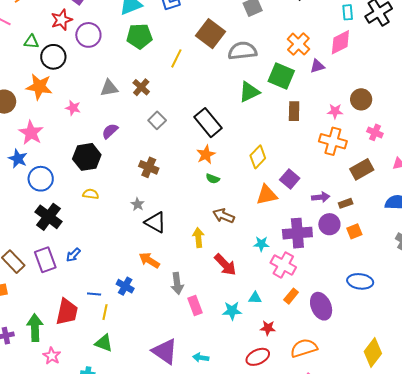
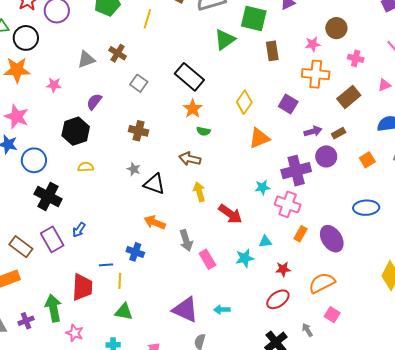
purple square: (290, 179) -> (288, 104), moved
brown arrow: (224, 216) -> (190, 159), moved
orange square: (354, 231) -> (367, 160), moved

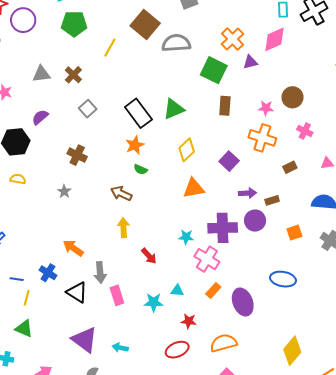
green triangle: (225, 39) -> (174, 109), moved
brown rectangle: (349, 97) -> (290, 167), size x0.6
black triangle: (154, 184) -> (77, 292), moved
red arrow: (230, 214) -> (149, 256), size x0.7

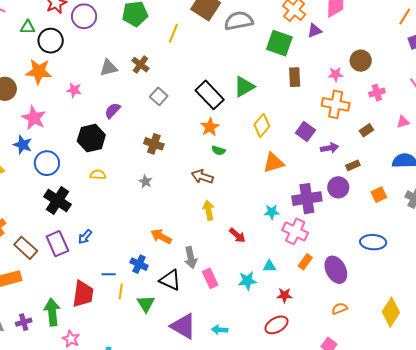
pink cross: (305, 131) -> (377, 93), turned -35
purple arrow: (247, 193) -> (330, 148), moved
green triangle: (24, 329) -> (146, 304), moved, turned 42
orange semicircle: (224, 343) -> (340, 309), moved, size x0.6

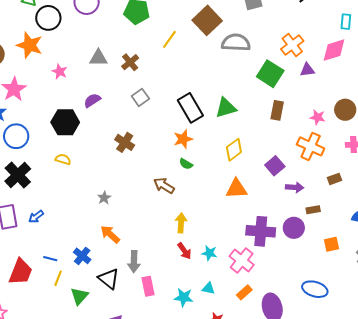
gray star: (145, 181) -> (104, 198), moved
yellow arrow: (209, 210) -> (181, 223), moved
cyan star: (272, 212) -> (209, 253), moved

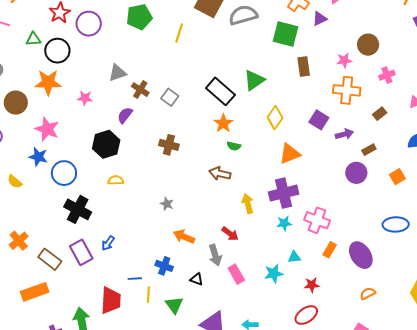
brown cross: (130, 62) -> (140, 90), moved
purple cross: (261, 231) -> (284, 193), moved
red arrow: (184, 251) -> (230, 234), moved
black triangle: (109, 279) -> (197, 279), size x0.6

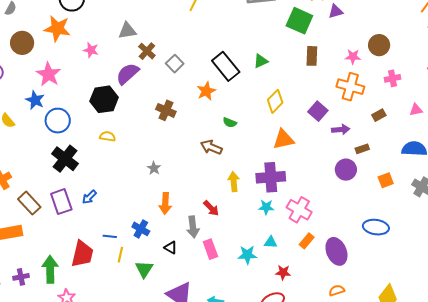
green triangle: (254, 80) -> (261, 61), size x0.7
purple semicircle: (125, 115) -> (128, 74), size x1.4
orange star: (223, 123) -> (206, 91), moved
orange arrow: (184, 237) -> (165, 203), turned -120

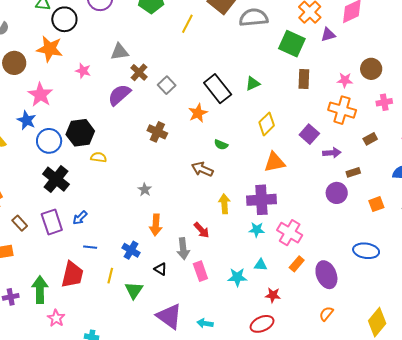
black hexagon: (104, 99) -> (80, 133), moved
brown rectangle: (29, 203) -> (20, 223), size x0.7
blue line: (110, 236) -> (90, 247), moved
orange semicircle: (337, 290) -> (326, 314), turned -35

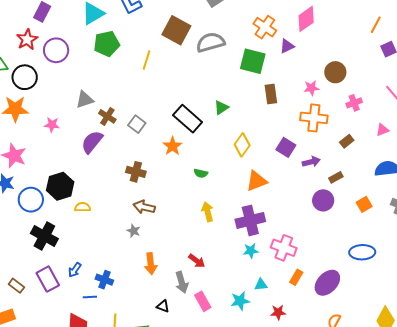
brown arrow: (202, 169) -> (144, 207), moved
yellow arrow: (224, 204) -> (208, 212), moved
blue cross: (131, 250) -> (104, 280), moved
purple ellipse: (326, 275) -> (327, 283), turned 76

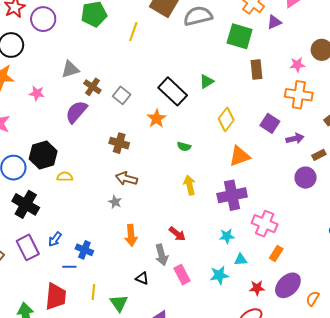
cyan star: (251, 251) -> (227, 236), moved
purple ellipse: (327, 283) -> (288, 285), moved

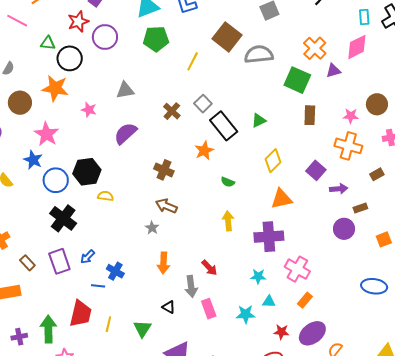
brown cross: (92, 87) -> (172, 111), moved
gray square: (122, 95) -> (203, 104), moved
yellow line: (93, 292) -> (108, 324), moved

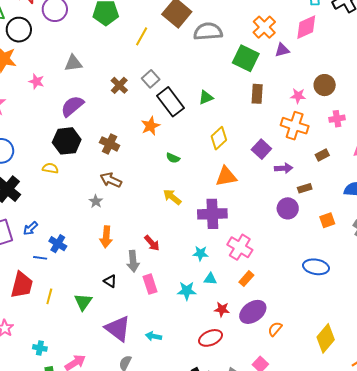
black hexagon: (87, 172) -> (67, 141), moved
yellow arrow: (228, 221) -> (172, 197), turned -48

